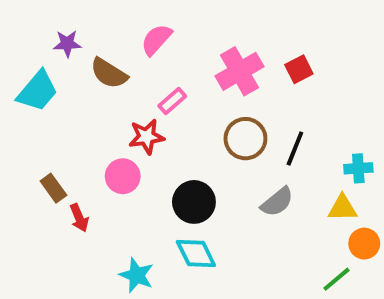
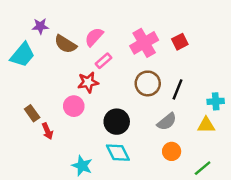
pink semicircle: (156, 40) -> (94, 37), moved
orange circle: (364, 244) -> (172, 151), moved

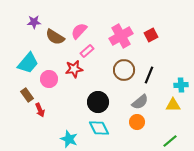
cyan trapezoid: (22, 55) -> (28, 63), moved
pink circle: (74, 106) -> (49, 79), moved
orange circle: (172, 151) -> (137, 122), moved

